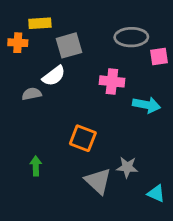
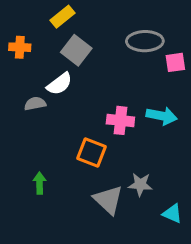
yellow rectangle: (40, 23) -> (63, 17), moved, turned -35
gray square: (69, 45) -> (76, 50), turned -36
pink cross: (112, 81) -> (120, 120), moved

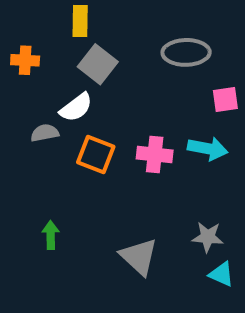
yellow rectangle: (63, 17) -> (80, 21), turned -50
pink square: (175, 62) -> (225, 100), moved
orange square: (91, 152) -> (96, 154), moved
gray star: (140, 185) -> (208, 237), moved

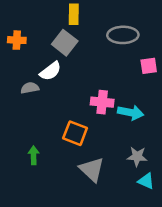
yellow rectangle: (80, 21) -> (74, 14), moved
cyan arrow: (208, 149) -> (131, 113), moved
orange square: (96, 154) -> (75, 133), moved

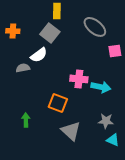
gray ellipse: (123, 35) -> (95, 27), turned 40

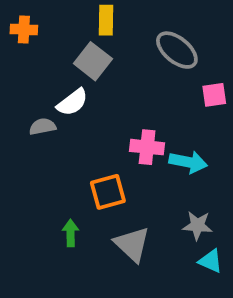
orange cross: (13, 31) -> (24, 30), moved
orange square: (58, 103) -> (108, 192), turned -36
green arrow: (26, 120) -> (71, 233), moved

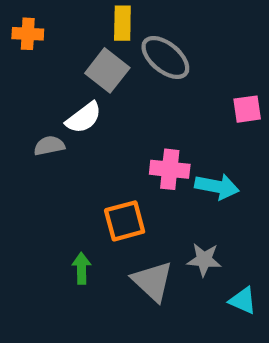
gray ellipse: (177, 50) -> (165, 57), moved
gray star: (197, 225) -> (204, 260), moved

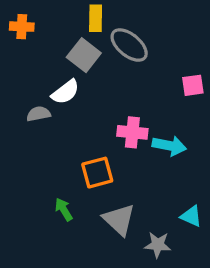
gray star: (204, 260) -> (158, 245), moved
green arrow: (82, 268) -> (64, 209), turned -30
cyan triangle: (243, 300) -> (191, 216), moved

